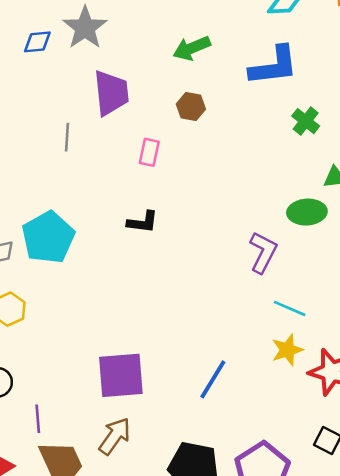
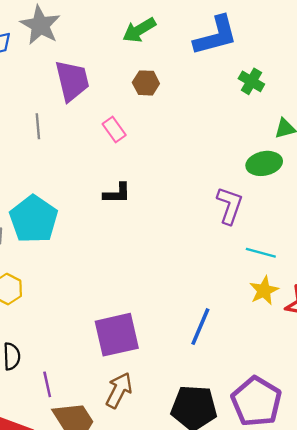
pink rectangle: (149, 152) -> (114, 129), turned -40

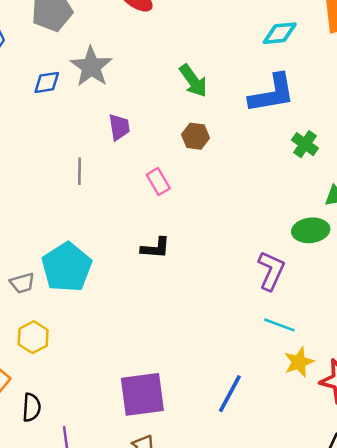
green arrow: (139, 30) -> (193, 81), turned -100
purple trapezoid: (72, 81) -> (119, 127), size x0.6
cyan line: (261, 253) -> (279, 325), moved

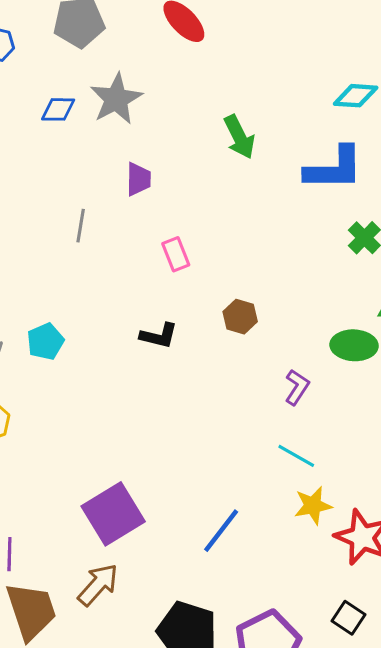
brown hexagon: (195, 136) -> (240, 317), moved
cyan pentagon: (67, 267) -> (45, 342), size x0.6
purple L-shape: (271, 271) -> (297, 387), size x0.7
purple square: (142, 394) -> (113, 514), turned -33

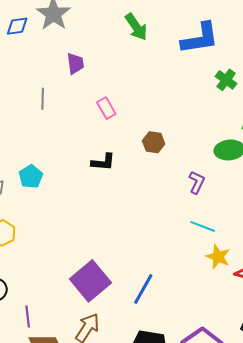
yellow star: (313, 505) -> (218, 257), turned -30
blue line: (221, 531) -> (143, 289), moved

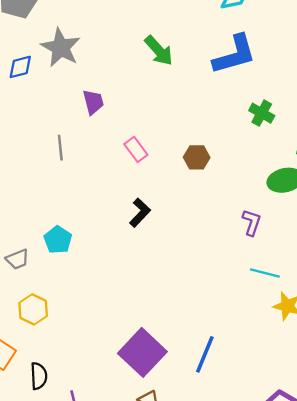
green cross: (226, 80) -> (262, 113), moved
brown hexagon: (154, 142) -> (197, 157), moved
black L-shape: (103, 162) -> (140, 213), turned -45

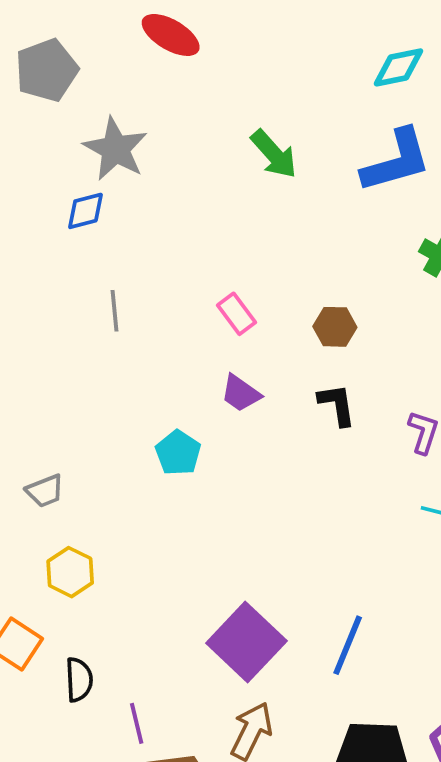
blue diamond: (20, 67) -> (85, 211), moved
purple trapezoid: (93, 102) -> (241, 393), moved, turned 140
black L-shape: (140, 213) -> (337, 405), moved, turned -52
cyan pentagon: (58, 240) -> (178, 453), moved

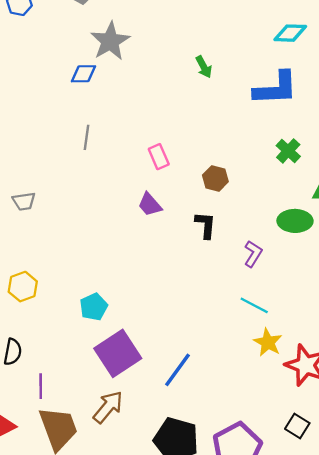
green arrow: (274, 154) -> (204, 67), size x0.7
cyan pentagon: (178, 453) -> (94, 307), moved
gray trapezoid: (45, 491) -> (24, 201), moved

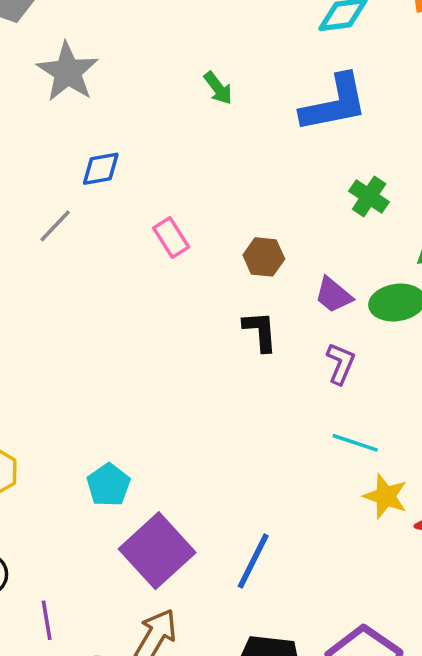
blue diamond: (83, 74) -> (101, 169), moved
gray line: (86, 137) -> (55, 226), turned 45
purple trapezoid: (150, 205) -> (333, 295), moved

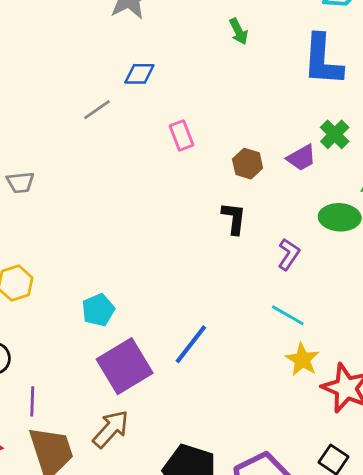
blue L-shape: (334, 103) -> (323, 60), turned 94
purple trapezoid: (333, 295) -> (301, 158), moved, turned -80
blue line: (253, 561) -> (191, 344), moved

